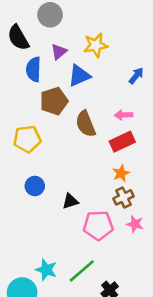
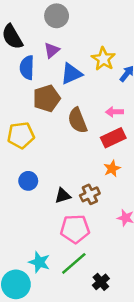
gray circle: (50, 15) -> (57, 16), moved
yellow star: (96, 45) -> (103, 59), moved, turned -30
brown cross: (124, 197) -> (90, 194), moved
pink pentagon: (98, 225) -> (75, 229), moved

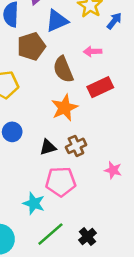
pink arrow: (114, 112) -> (93, 51), moved
orange star: (112, 169) -> (64, 108), moved, size x1.5
cyan star: (39, 262) -> (34, 203), moved
green line: (74, 263) -> (50, 234), moved

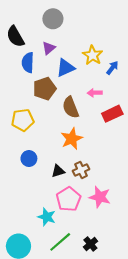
red rectangle: (100, 87) -> (112, 114), moved
pink star: (113, 170) -> (100, 197), moved, size x1.5
pink pentagon: (61, 182) -> (69, 199), turned -30

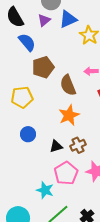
purple triangle: (49, 48) -> (44, 20), moved
blue semicircle: (28, 63) -> (27, 42), turned 138
blue triangle: (65, 68) -> (68, 19), moved

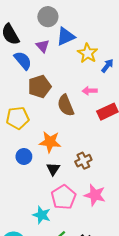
purple triangle: (44, 20) -> (43, 46), moved, turned -32
orange star: (69, 115) -> (50, 142), moved, turned 30
brown cross: (78, 145) -> (83, 161), moved
black triangle: (56, 146) -> (53, 169), turned -40

